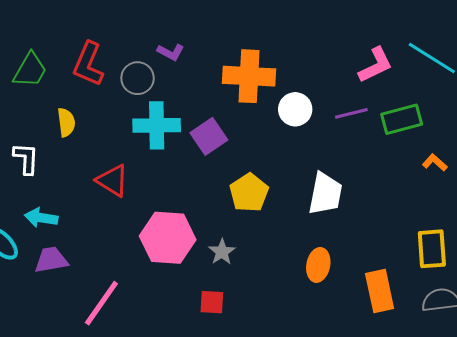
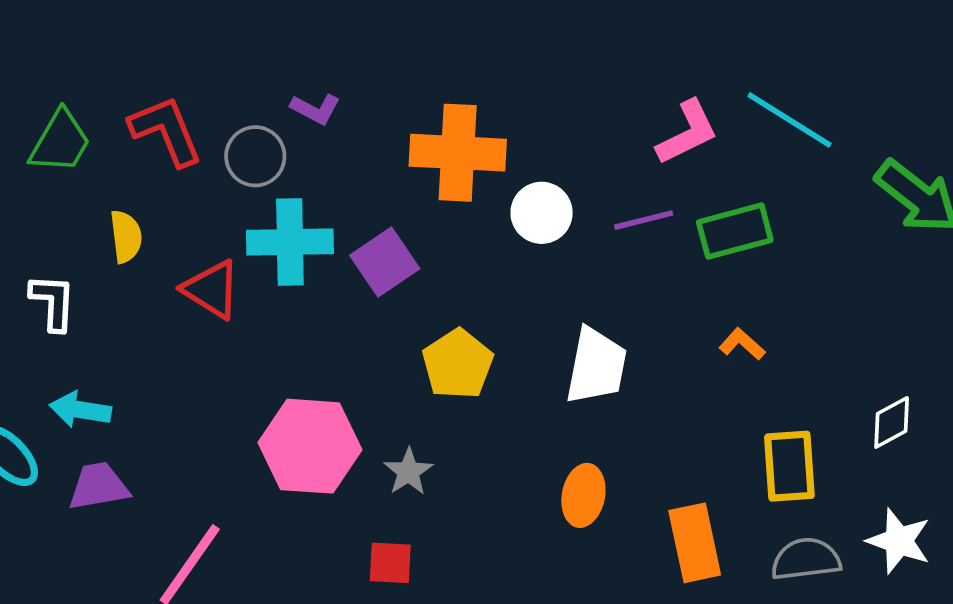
red L-shape: (88, 64) -> (166, 131), turned 135
orange L-shape: (435, 163) -> (742, 344), moved
red triangle: (112, 181) -> (212, 289), moved

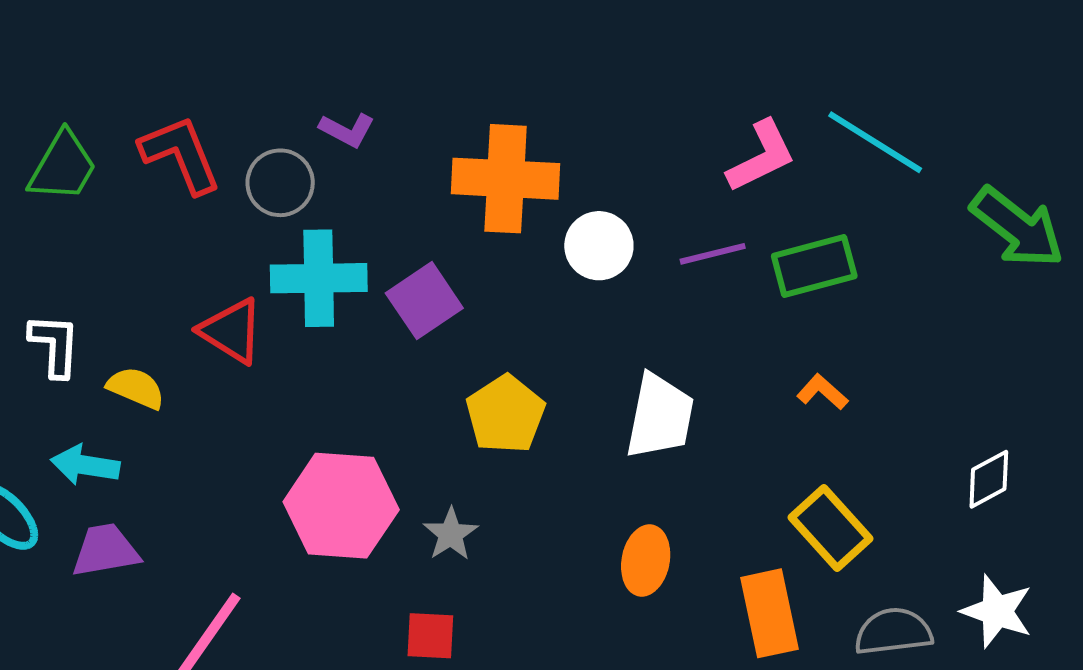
yellow semicircle: (126, 237) -> (136, 388), moved, turned -60
yellow rectangle: (789, 466) -> (830, 528), moved, turned -38

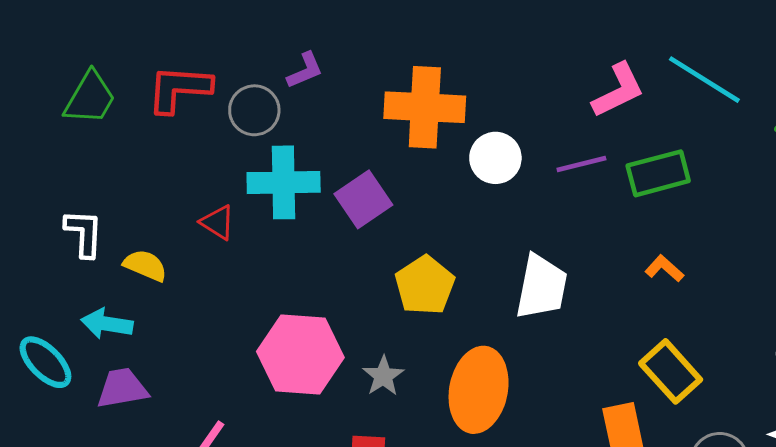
purple L-shape: (347, 130) -> (305, 70), turned -51
red L-shape: (181, 154) -> (179, 89), turned -64
red triangle: (231, 331) -> (217, 222), size x0.7
orange ellipse: (646, 561) -> (479, 390), moved, size x1.6

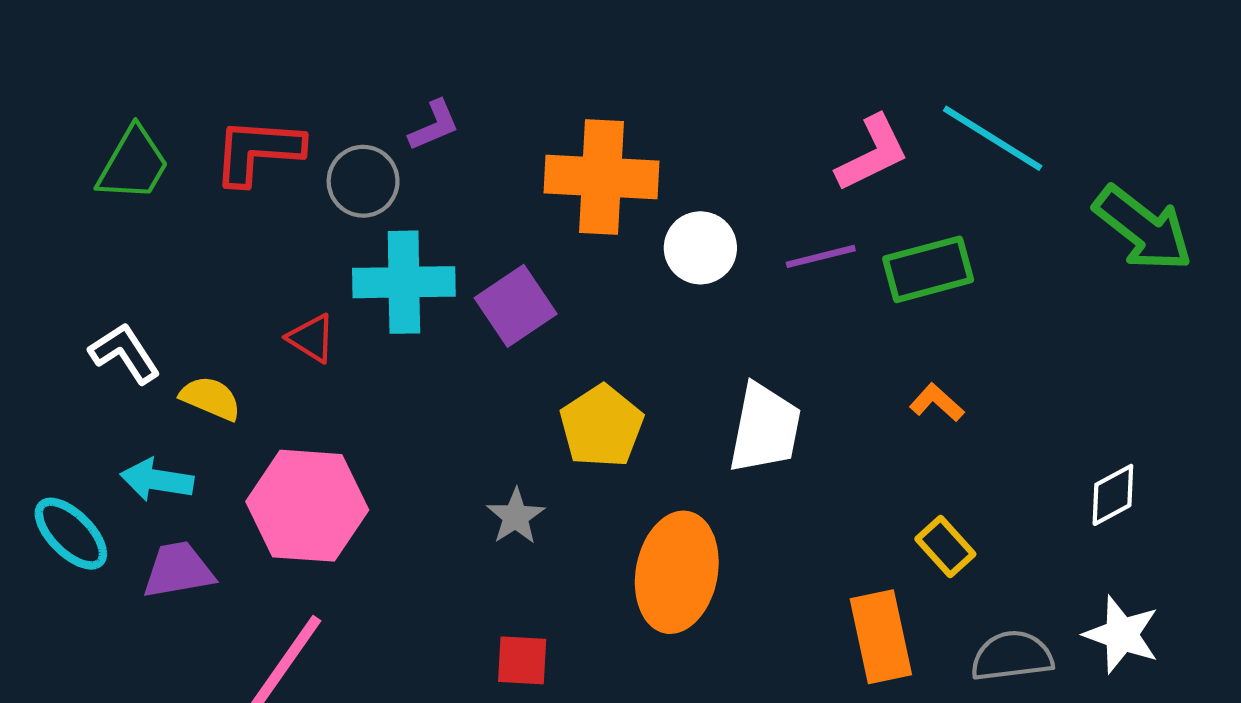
white L-shape: (84, 233) -> (125, 353), turned -36
pink hexagon: (300, 354) -> (307, 506), moved
yellow rectangle: (671, 371) -> (945, 546), size x0.7
gray star: (383, 376) -> (516, 516), moved

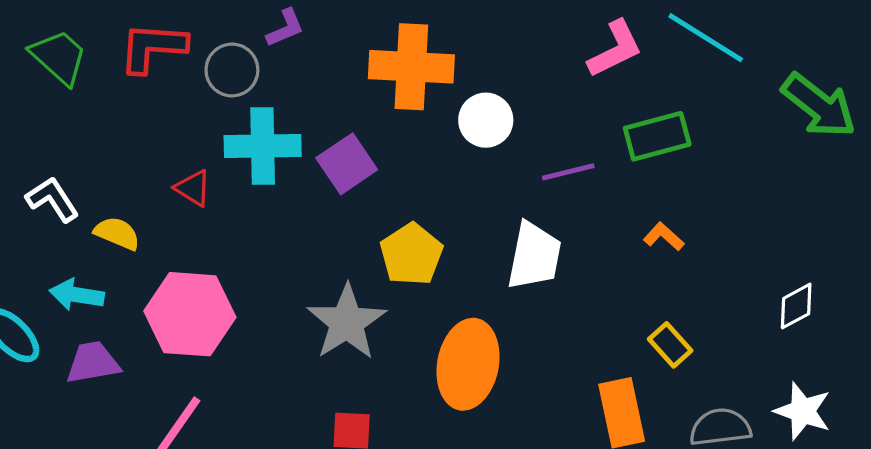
green trapezoid: (133, 164) -> (59, 57), turned -78
purple line: (821, 256) -> (568, 172), moved
gray star: (516, 516) -> (347, 322), size x1.8

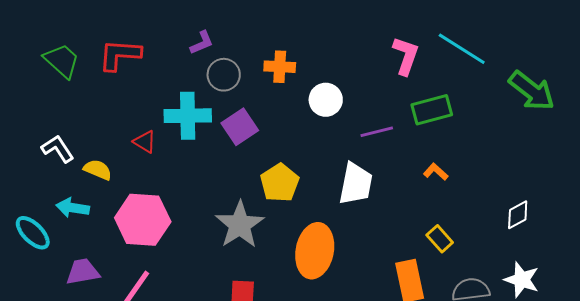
pink L-shape: (615, 49) -> (406, 56), turned -45
orange cross: (411, 67) -> (280, 67), size x0.6
gray circle: (232, 70) -> (224, 75), moved
purple trapezoid: (93, 363) -> (83, 272), moved

